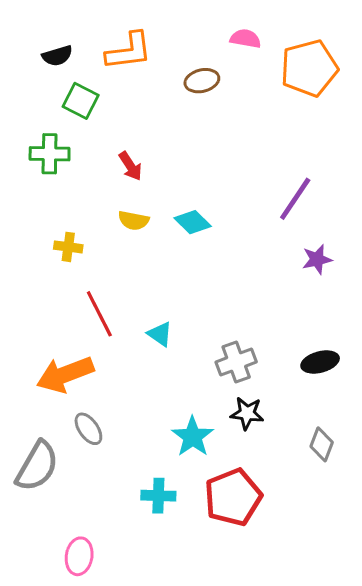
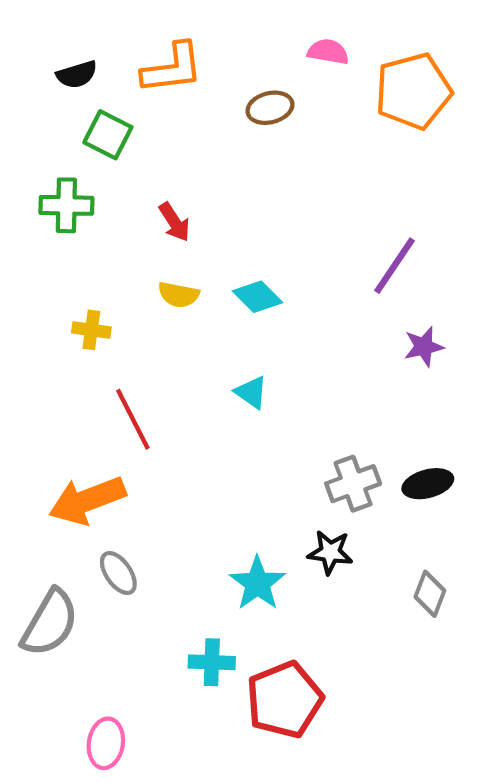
cyan triangle: (160, 334) -> (251, 392), moved
gray cross: (236, 362) -> (353, 484), moved
red pentagon: (233, 497) -> (284, 700), moved

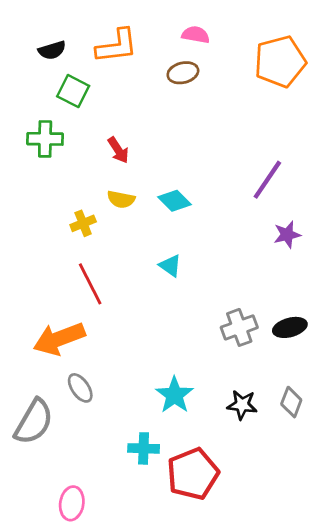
pink semicircle: (328, 52) -> (196, 35), moved
yellow cross: (91, 330) -> (83, 223), moved, turned -30
black star: (330, 552) -> (242, 405), moved

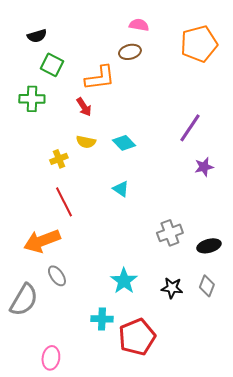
orange L-shape: (117, 46) -> (100, 78), moved
black ellipse: (290, 327) -> (209, 246), moved

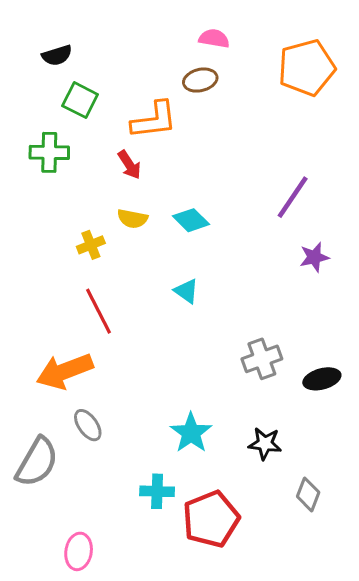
gray diamond: (207, 286) -> (308, 494), moved

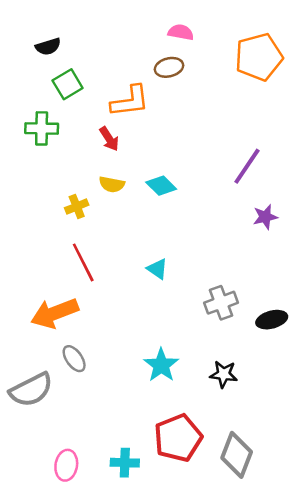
green square: (80, 100) -> (68, 84), turned 32
cyan triangle: (186, 291) -> (157, 269), moved
gray semicircle: (37, 462) -> (31, 390), turned 33
cyan cross: (157, 491) -> (125, 463), moved
gray diamond: (308, 494) -> (237, 455), moved, size x1.6

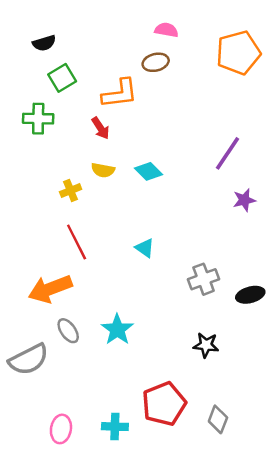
cyan star: (161, 365) -> (117, 330), moved
gray diamond: (237, 455) -> (218, 419), size x0.7

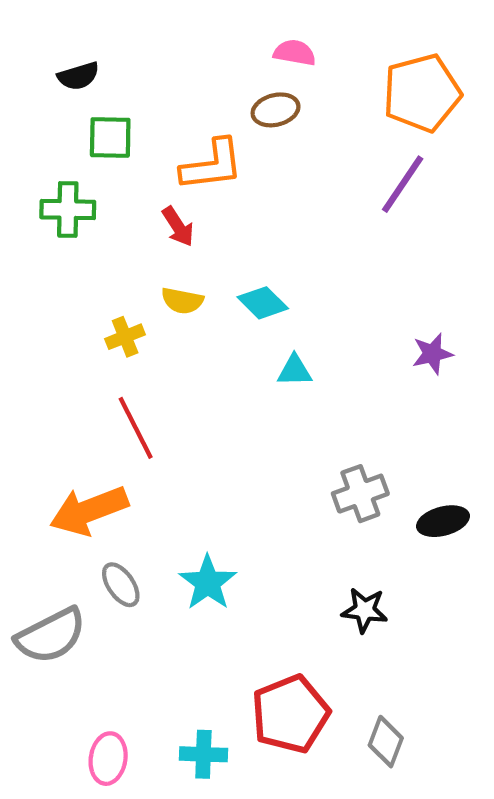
green square: (62, 78) -> (110, 137), turned 32
purple line: (228, 153) -> (403, 184), moved
cyan triangle: (145, 248) -> (295, 371), moved, turned -36

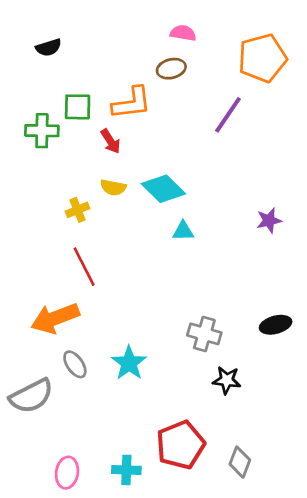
green square: (110, 137) -> (78, 107), moved
purple line: (403, 184) -> (228, 115), moved
cyan diamond: (263, 303) -> (163, 189), size x1.4
gray cross: (360, 494) -> (204, 334), moved, turned 36

